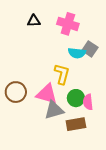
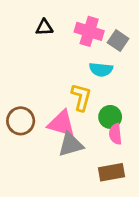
gray square: (90, 49) -> (118, 41), moved
green circle: (76, 98) -> (110, 117), moved
brown rectangle: (76, 124) -> (111, 172), moved

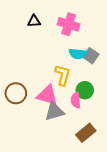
gray square: (118, 41) -> (91, 56), moved
pink semicircle: (115, 134) -> (76, 100), moved
brown rectangle: (111, 172) -> (86, 133), turned -30

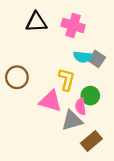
black triangle: (34, 21) -> (36, 22), size x1.5
brown circle: (16, 93) -> (17, 77), moved
gray triangle: (54, 111) -> (72, 120), moved

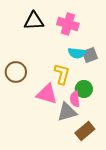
gray square: (97, 59) -> (90, 55), turned 35

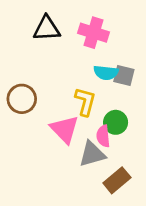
gray square: (90, 55) -> (124, 75), turned 35
pink triangle: (47, 94) -> (65, 129), turned 30

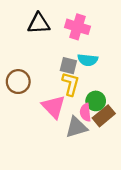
gray square: (124, 75) -> (68, 66), moved
brown rectangle: (117, 180) -> (104, 116), moved

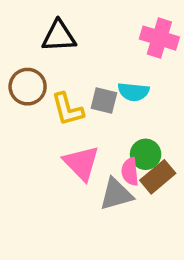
pink cross: (77, 27) -> (159, 38), moved
brown circle: (18, 82) -> (28, 87), moved
yellow L-shape: (71, 84) -> (67, 109), moved, turned 150

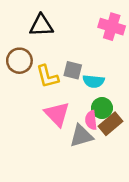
cyan semicircle: (133, 92) -> (93, 81), moved

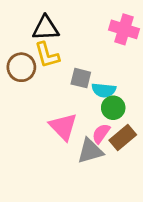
yellow L-shape: (47, 76) -> (47, 55), moved
green circle: (102, 108) -> (113, 108), moved
pink semicircle: (91, 120) -> (101, 133), turned 42

